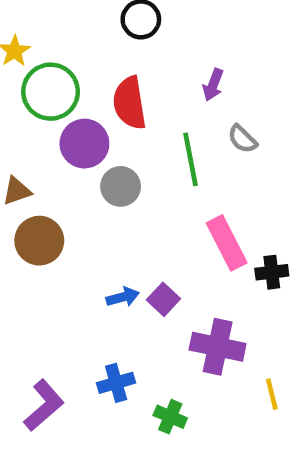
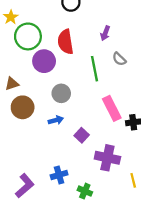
gray circle: (121, 186) -> (61, 93), moved
blue arrow: (123, 297) -> (56, 120), moved

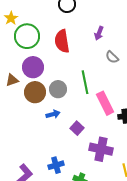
purple circle: (44, 61) -> (33, 67), moved
green line: (95, 69) -> (85, 82), moved
brown circle: (23, 107) -> (35, 92), moved

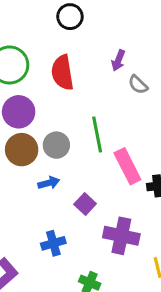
gray semicircle: (112, 57) -> (138, 85), moved
blue cross: (56, 165) -> (53, 243), moved

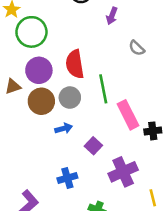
purple arrow: (118, 60) -> (112, 16), moved
red semicircle: (62, 73) -> (75, 64), moved
purple cross: (121, 236) -> (123, 172), turned -36

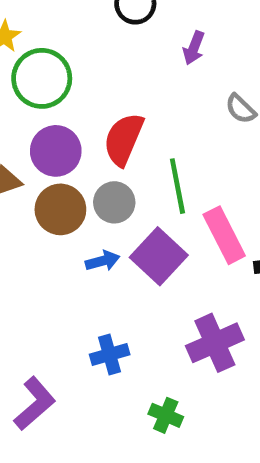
red semicircle: (75, 64) -> (124, 139), turned 32
purple square: (93, 146) -> (159, 256), moved, size x1.6

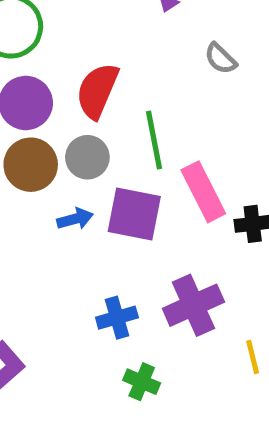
purple square: (159, 256) -> (134, 214), turned -32
blue cross: (110, 354) -> (117, 318), moved

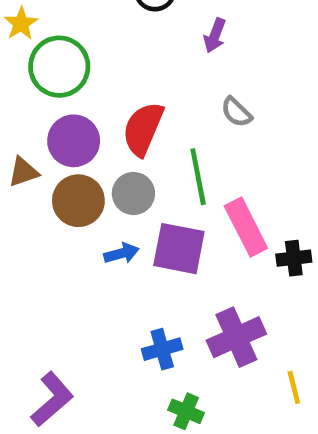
gray semicircle: (221, 59) -> (236, 112), moved

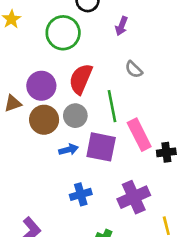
green circle: (59, 67) -> (63, 33), moved
blue cross: (162, 349) -> (81, 194), moved

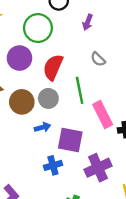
purple circle: (41, 86) -> (19, 58), moved
purple square: (101, 147) -> (70, 140), moved

